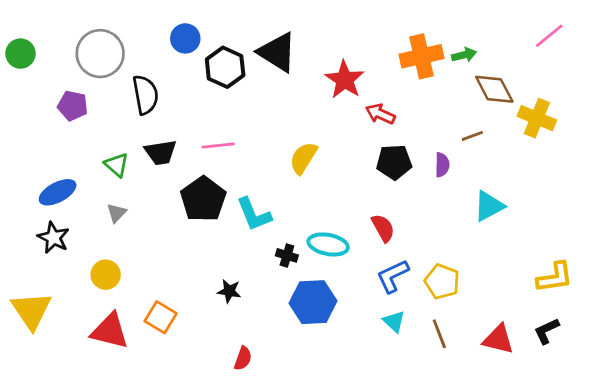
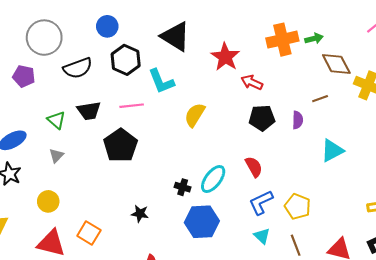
black hexagon: (225, 67) -> (126, 60), moved
black semicircle: (145, 95) -> (78, 68), turned 80
cyan L-shape: (254, 214) -> (161, 81), moved
cyan ellipse: (328, 244) -> (213, 179), turned -64

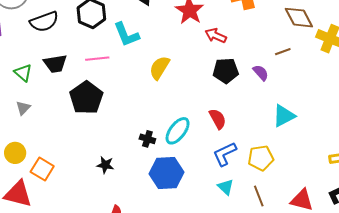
purple semicircle: (298, 120) -> (261, 73), turned -42
cyan triangle: (332, 151) -> (284, 116), moved
yellow pentagon: (298, 206) -> (261, 158), turned -30
orange square: (89, 233) -> (42, 169), moved

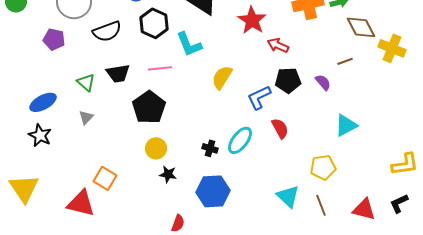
yellow circle: (15, 153) -> (156, 148), moved
blue L-shape: (225, 154) -> (259, 97), moved
blue hexagon: (167, 173) -> (213, 191), moved
cyan triangle: (226, 187) -> (288, 196), size x1.4

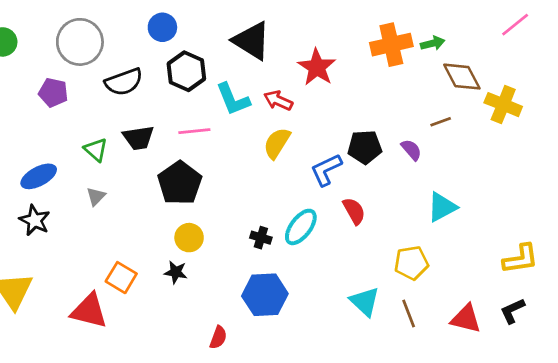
red arrow: (278, 45) -> (278, 101), moved
black star: (168, 174) -> (176, 272), moved

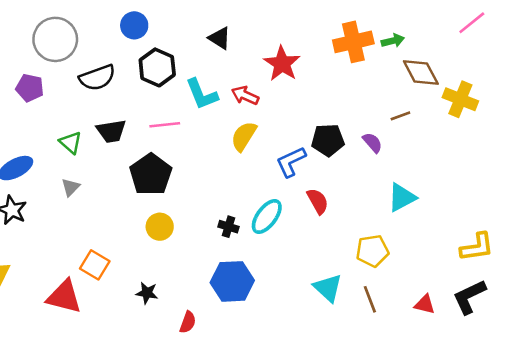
black triangle: (252, 41) -> (220, 38), size x0.6
black star: (176, 272) -> (147, 293), moved
black L-shape: (512, 311) -> (469, 297), size x1.4
red triangle: (466, 319) -> (425, 304), size x0.7

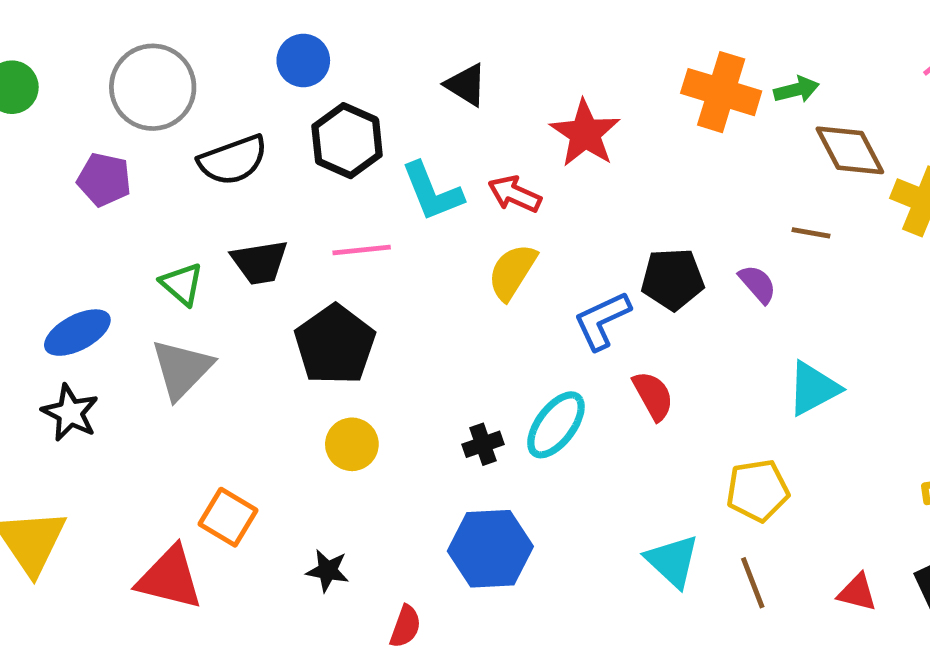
orange cross: (353, 42) -> (721, 92), turned 30
brown line: (400, 116) -> (811, 233), turned 30
gray triangle: (71, 187) -> (182, 369), size x1.8
black cross: (228, 227) -> (483, 444), turned -36

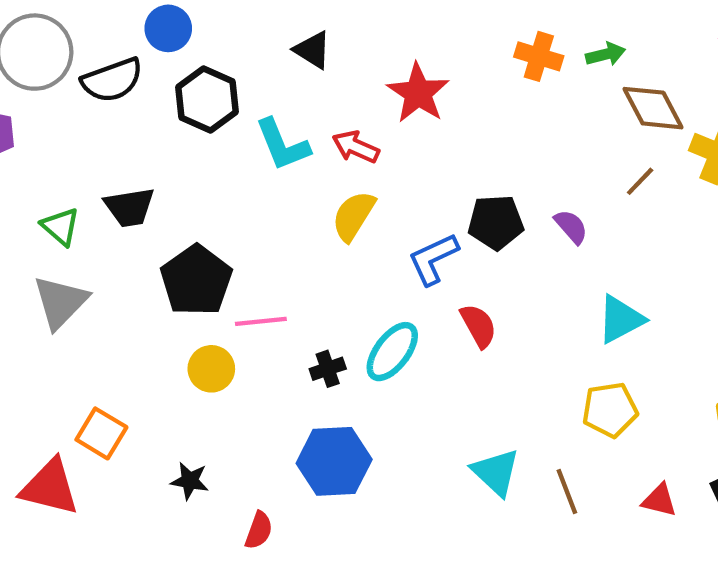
orange cross: (721, 92) -> (539, 56), size x0.7
black semicircle: (233, 160) -> (112, 80), moved
brown line: (811, 233) -> (640, 181), moved, turned -56
pink line: (362, 250) -> (261, 321), moved
yellow pentagon: (758, 490) -> (610, 410), moved

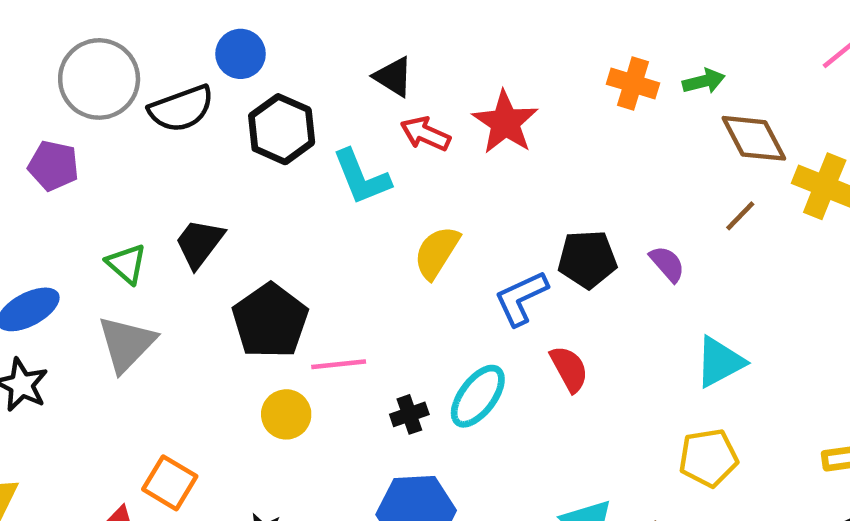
red arrow: (356, 147) -> (425, 134), moved
black trapezoid: (129, 207) -> (199, 243), turned 136

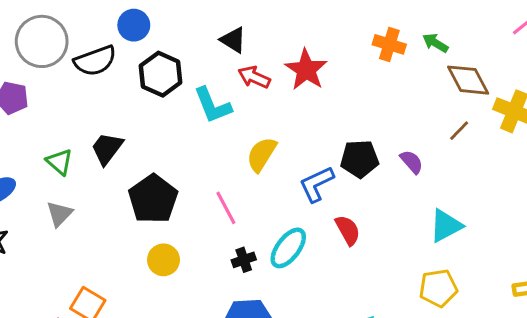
green arrow: (704, 81) -> (435, 43), turned -135
gray triangle: (126, 344) -> (59, 214), size x0.7
pink line: (339, 364) -> (226, 208), moved, turned 68

